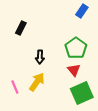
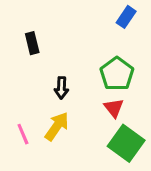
black rectangle: (21, 28) -> (32, 43), turned -40
green square: (82, 93) -> (126, 143), turned -30

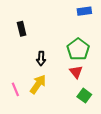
blue rectangle: (126, 17) -> (84, 11), turned 48
green square: (126, 143) -> (84, 96), size x0.6

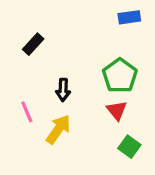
black rectangle: (22, 29) -> (33, 44), turned 56
pink line: (15, 89) -> (27, 112), moved

